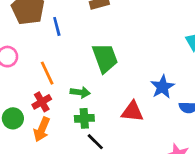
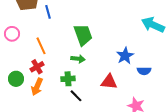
green arrow: (80, 92) -> (78, 59), moved
red triangle: (132, 112) -> (109, 82), moved

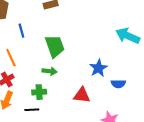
blue line: (48, 12) -> (21, 31), moved
black line: (76, 96) -> (32, 110), moved, turned -48

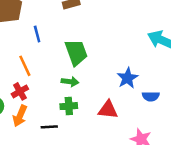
green cross: (39, 92) -> (69, 106), moved

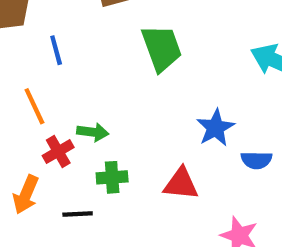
green trapezoid: (76, 52) -> (162, 48), moved
green arrow: (70, 82) -> (93, 132), moved
red cross: (20, 91) -> (58, 151), moved

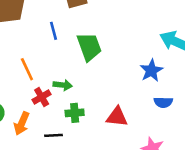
green trapezoid: (162, 48) -> (89, 47), moved
blue line: (56, 50) -> (53, 31), moved
blue star: (215, 128) -> (151, 71), moved

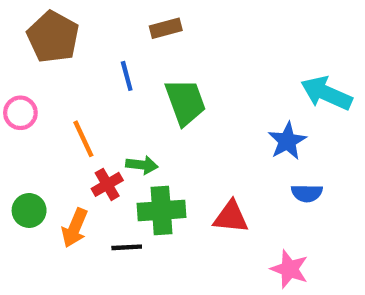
green cross: (75, 113) -> (161, 210), size x1.5

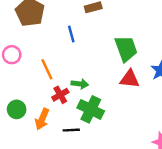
green trapezoid: (185, 102) -> (126, 49), moved
green cross: (161, 210) -> (91, 109), turned 30
red triangle: (231, 217) -> (130, 79), moved

